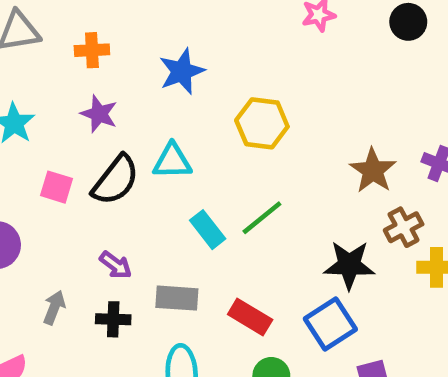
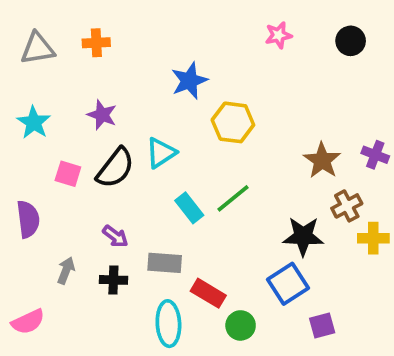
orange cross: (92, 50) -> (96, 43), moved
blue star: (182, 71) -> (189, 81), moved
cyan triangle: (172, 161) -> (161, 153), turned -32
red rectangle: (250, 317) -> (208, 293), moved

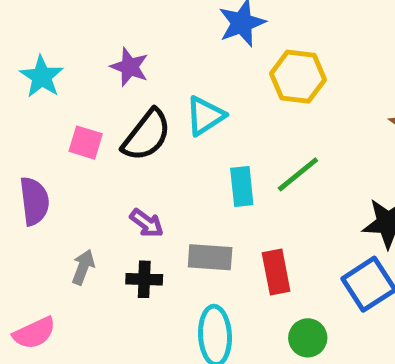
cyan rectangle: (189, 208) -> (242, 187), turned 32
red rectangle: (208, 293) -> (276, 272), moved, turned 48

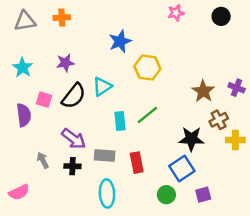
purple star: (130, 67) -> (65, 63), turned -30
purple semicircle: (34, 201) -> (24, 115), moved
purple arrow: (147, 223) -> (74, 139), size x1.5
gray arrow: (83, 267) -> (43, 160), turned -49
green circle: (308, 338) -> (166, 195), moved

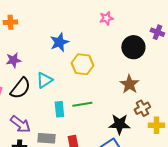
black circle: (221, 16) -> (133, 47), moved, size x1.5
purple cross: (237, 88) -> (157, 32), moved
green line: (147, 115) -> (82, 104), turned 30

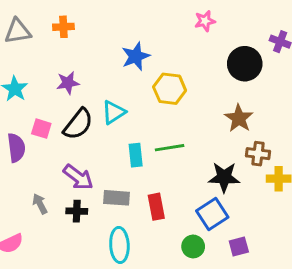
brown cross: (142, 108) -> (258, 154), turned 35

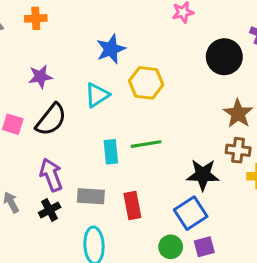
cyan triangle: (114, 112) -> (97, 95), moved
brown star: (239, 118) -> (238, 113), moved
purple arrow: (78, 177) -> (51, 175), turned -148
black cross: (77, 211) -> (50, 210), turned -30
purple square: (239, 246) -> (204, 247), moved

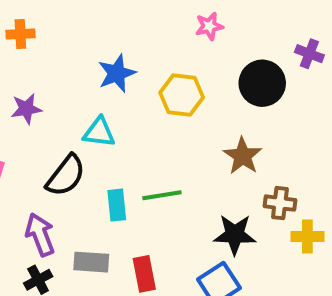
yellow hexagon: (146, 83) -> (182, 95), moved
cyan triangle: (97, 95) -> (99, 132), turned 40
brown star: (238, 113) -> (243, 156), moved
black semicircle: (51, 120) -> (66, 176), moved

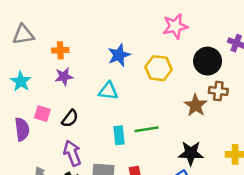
pink star: (209, 26) -> (175, 26), size x1.5
orange cross: (20, 34) -> (60, 50), moved
black semicircle: (66, 176) -> (70, 118), moved, size x0.7
brown cross: (280, 203) -> (218, 91), moved

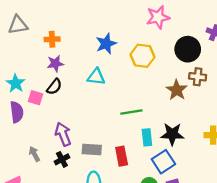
cyan star: (21, 81) -> (16, 83), moved
black semicircle: (70, 118) -> (54, 87), moved
cyan rectangle: (119, 135) -> (147, 137), moved

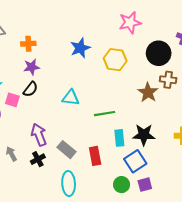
cyan triangle: (96, 77) -> (71, 98), moved
gray rectangle: (92, 150) -> (66, 150), turned 36

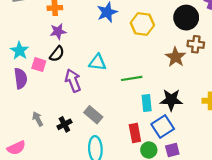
purple arrow: (39, 135) -> (73, 81), moved
red rectangle: (95, 156) -> (135, 133), moved

